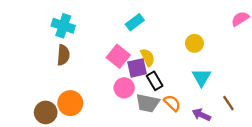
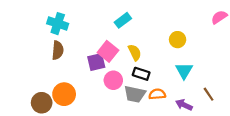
purple square: (137, 68) -> (96, 62), moved
black rectangle: (155, 81) -> (141, 74), turned -42
orange semicircle: (172, 103) -> (157, 94), turned -49

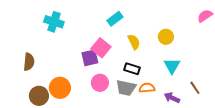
brown semicircle: (58, 50) -> (29, 62), moved
yellow semicircle: (135, 52) -> (134, 42), moved
pink circle: (113, 80) -> (100, 83), moved

